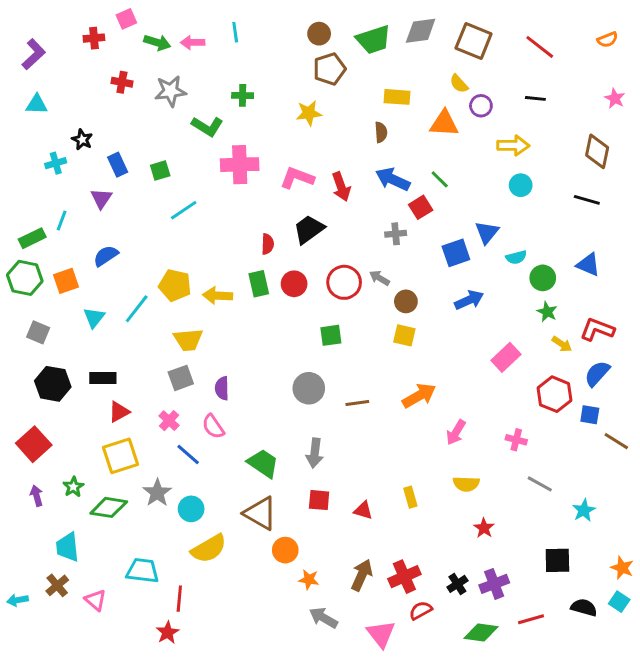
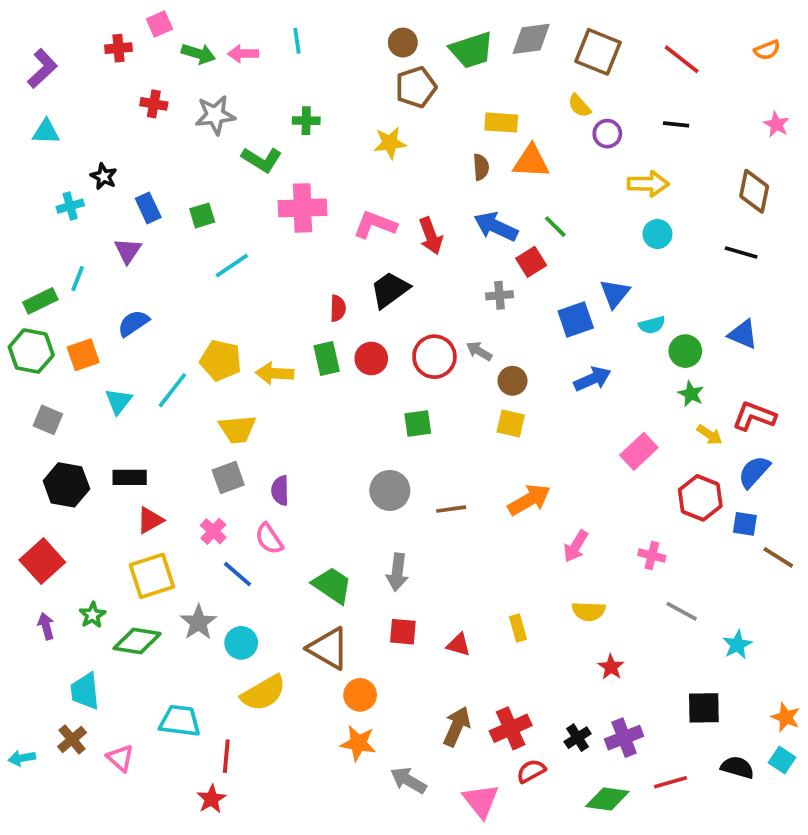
orange triangle: (444, 123) -> (531, 161), moved
orange star: (309, 580) -> (358, 743), moved, size x1.4

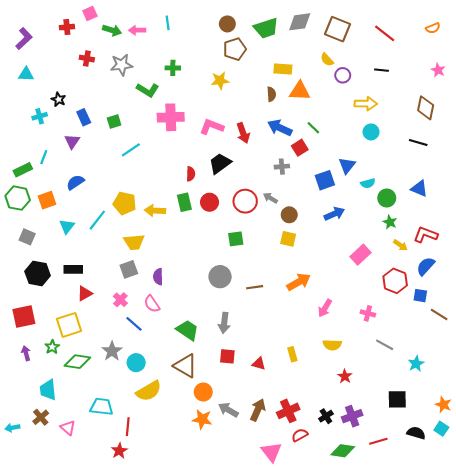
red square: (42, 561) -> (24, 317), turned 30
yellow square: (152, 576) -> (69, 325), moved
gray arrow: (408, 780) -> (228, 410), moved

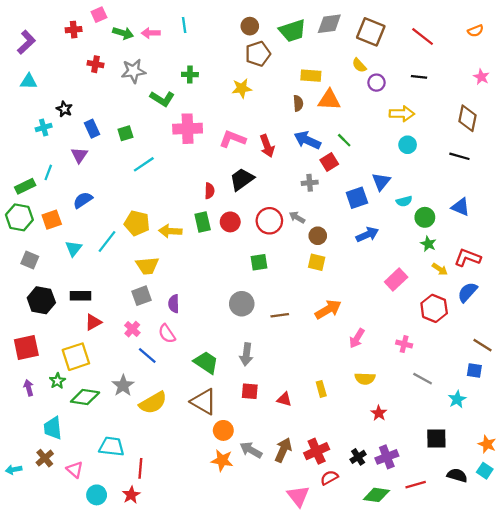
blue square: (420, 296) -> (474, 371), moved
cyan circle: (136, 363) -> (97, 495), moved
yellow semicircle: (149, 391) -> (153, 403), moved

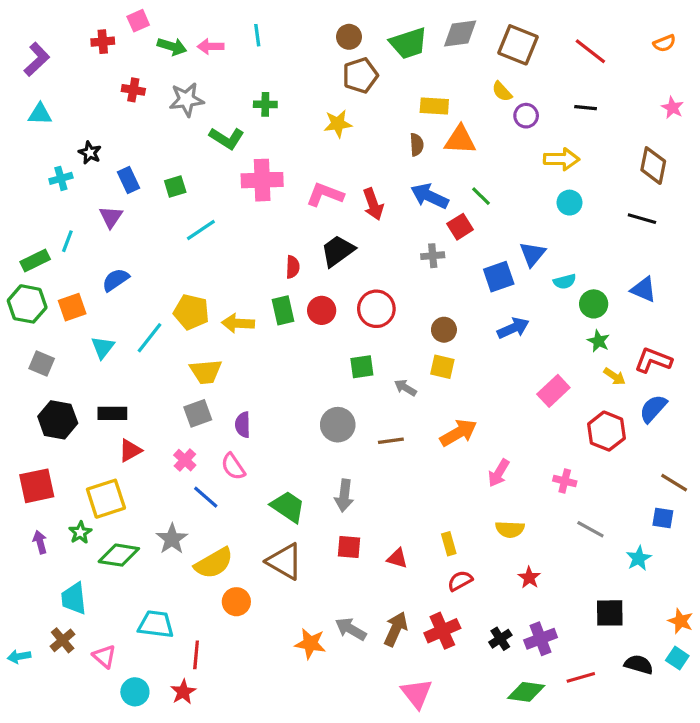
gray arrow: (297, 217) -> (405, 388), moved
orange circle: (223, 430) -> (236, 602), moved
red semicircle: (329, 478) -> (460, 581), moved

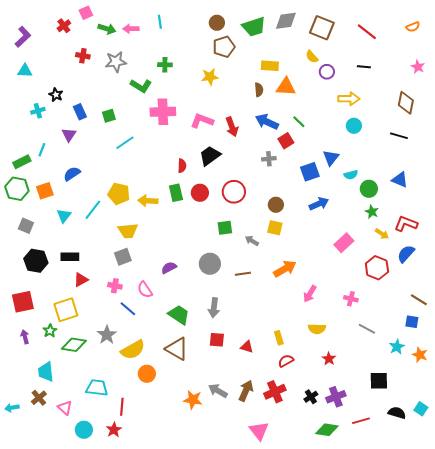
red cross: (103, 42) -> (64, 26), turned -32
purple semicircle: (243, 425) -> (169, 268), moved, turned 63
pink cross: (185, 460) -> (115, 286), turned -32
orange star: (681, 621) -> (420, 355), moved

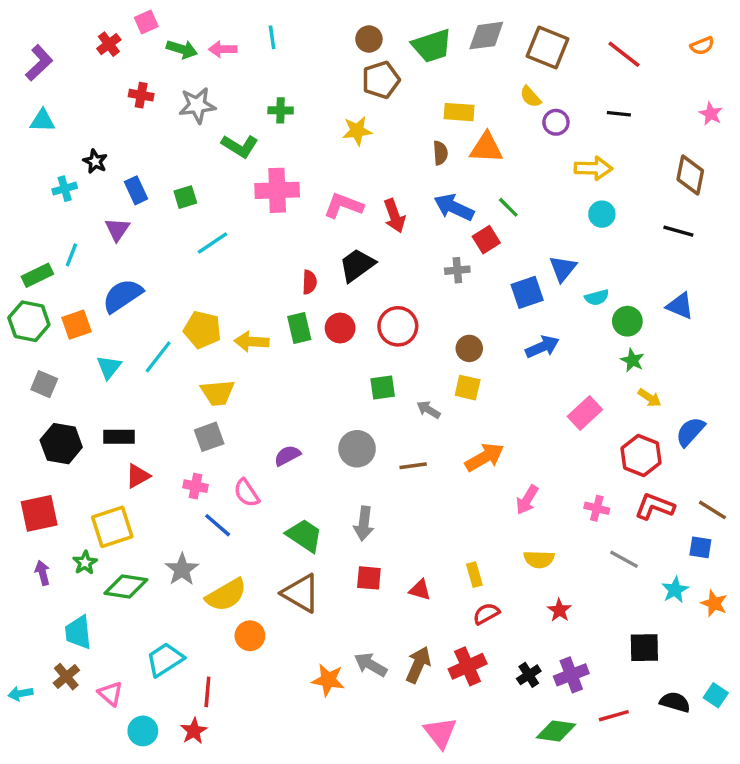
blue semicircle: (72, 174) -> (122, 296), size x1.4
red L-shape: (406, 224) -> (655, 507), moved
cyan trapezoid: (97, 388) -> (165, 660), turned -40

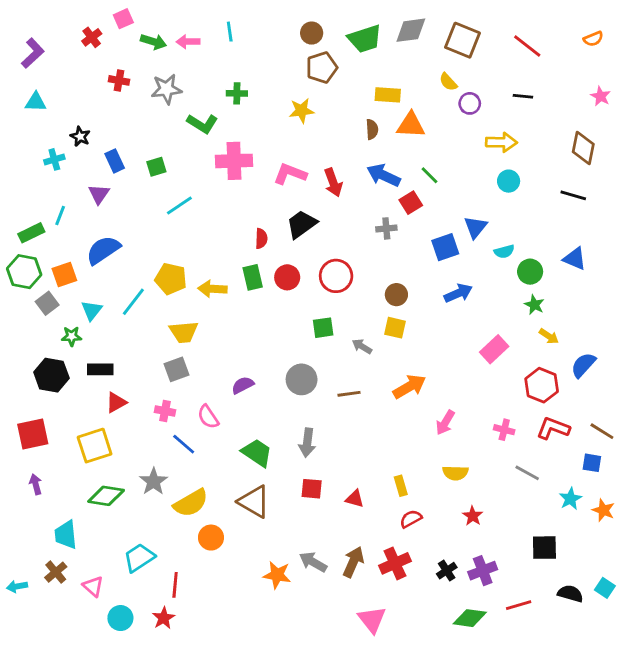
gray square: (44, 384) -> (47, 303), moved, turned 30
green star: (85, 563) -> (72, 336), moved, turned 30

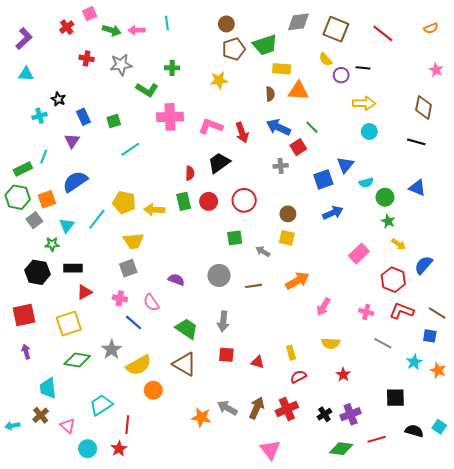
green trapezoid: (365, 39) -> (265, 45), moved
black line: (523, 96) -> (363, 68), moved
purple semicircle: (243, 385) -> (176, 280), turned 49

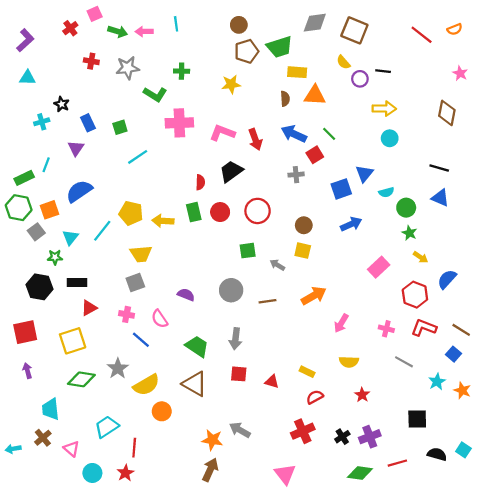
red line: (383, 33) -> (422, 35), moved
black line: (416, 142) -> (439, 168), moved
blue square: (430, 336) -> (454, 354), turned 32
yellow rectangle: (291, 353) -> (307, 372), turned -48
brown arrow: (257, 408) -> (210, 470), moved

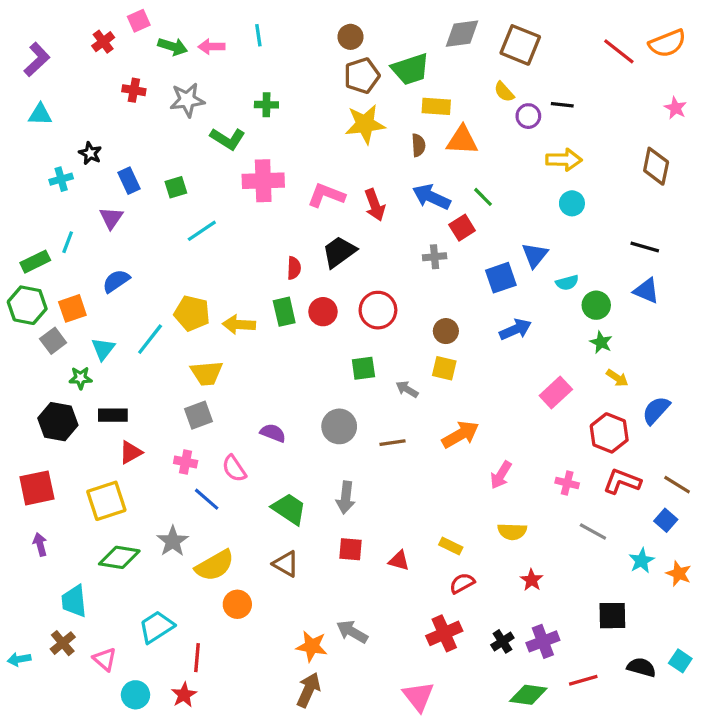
orange semicircle: (455, 29) -> (667, 43), size x1.6
yellow star: (231, 84) -> (365, 124), moved, size x1.4
blue semicircle: (79, 191) -> (116, 281), size x0.7
brown triangle: (195, 384) -> (286, 564), size x0.7

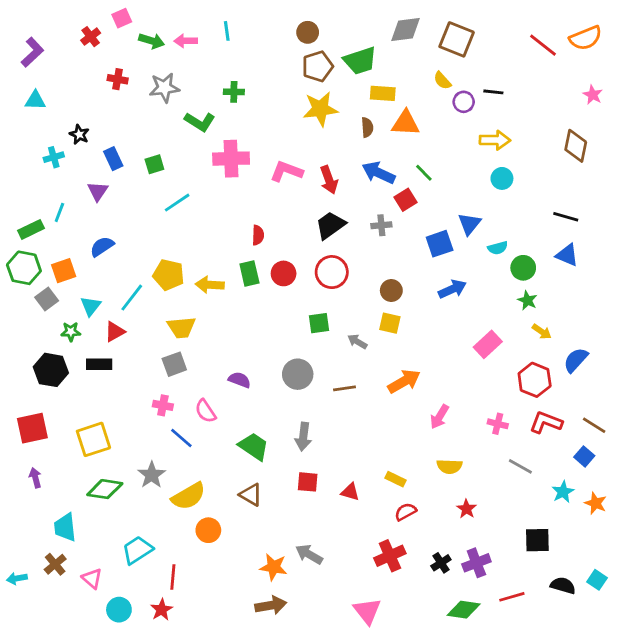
black trapezoid: (339, 252) -> (330, 225), moved
red triangle: (131, 452) -> (115, 332), moved
brown arrow: (308, 690) -> (271, 605), turned 56

